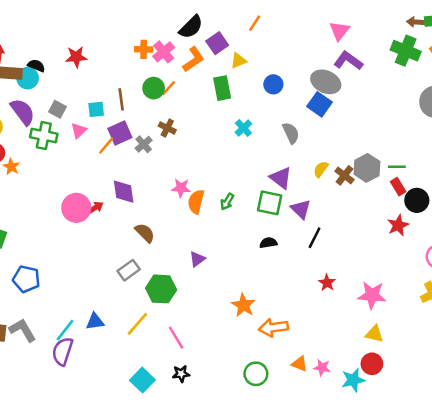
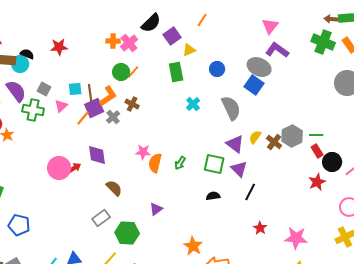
orange L-shape: (194, 59) -> (108, 96), moved
brown line: (121, 99) -> (90, 93), moved
gray semicircle: (291, 133) -> (231, 108), size x1.4
purple triangle: (281, 178) -> (235, 144), moved

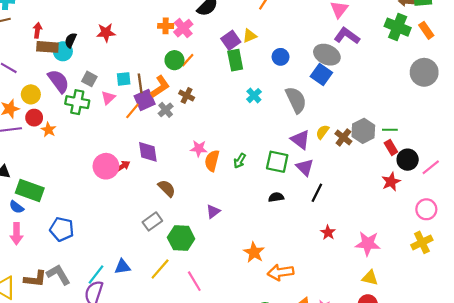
purple square: (172, 36) -> (231, 40), moved
black semicircle: (27, 54) -> (71, 40), turned -88

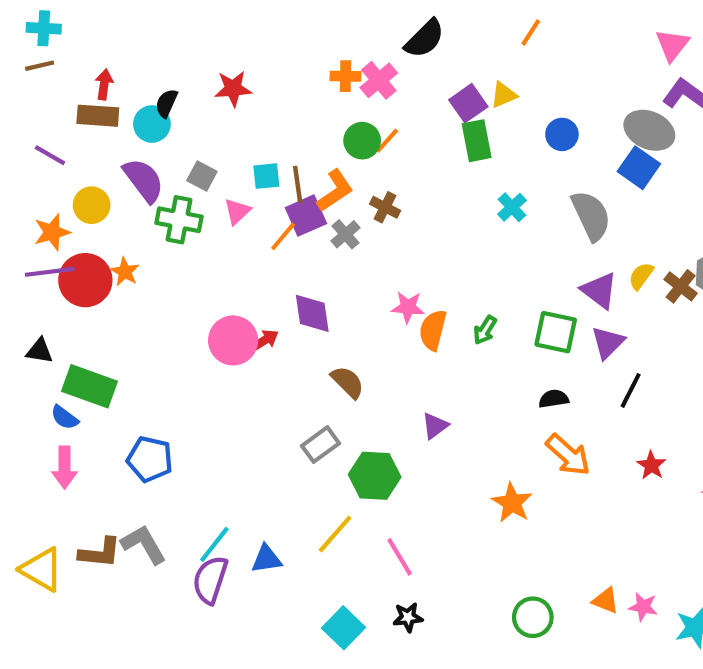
brown rectangle: (47, 47) -> (98, 116), moved
red circle: (34, 118) -> (85, 280), moved, size x1.6
purple triangle: (305, 167) -> (608, 343), turned 30
blue triangle: (123, 267) -> (266, 559), moved
orange arrow: (281, 272) -> (568, 455), moved, turned -130

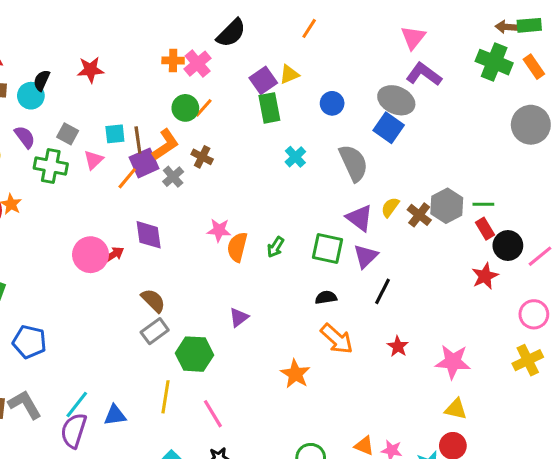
purple semicircle: (144, 180) -> (25, 137), size x0.7
brown semicircle: (348, 382) -> (153, 301), moved
yellow line: (335, 534) -> (165, 397), turned -32

